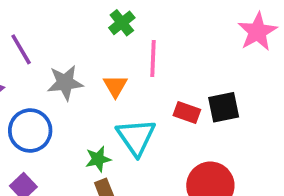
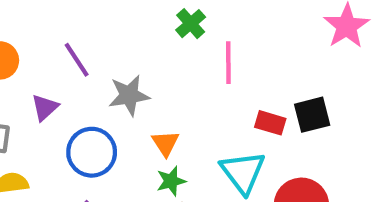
orange triangle: (115, 86) -> (165, 143), moved
cyan triangle: (136, 137) -> (243, 172), moved

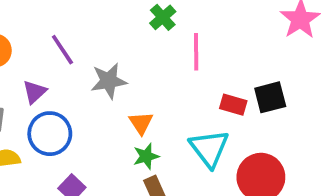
blue circle: (92, 152) -> (50, 134), moved

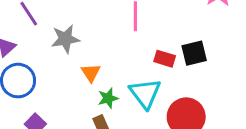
green star: (146, 156) -> (108, 98), moved

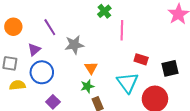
black square: (194, 53) -> (170, 68), moved
green star: (108, 98) -> (87, 86), moved

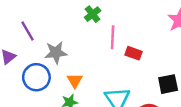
red rectangle: (141, 59) -> (133, 53), moved
blue circle: (42, 72) -> (36, 77), moved

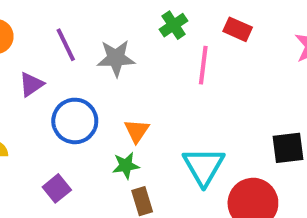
gray star: (56, 53) -> (116, 58), moved
red rectangle: (133, 53) -> (238, 29), moved

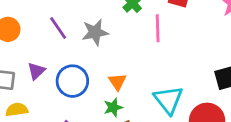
purple triangle: (31, 84) -> (36, 71), moved

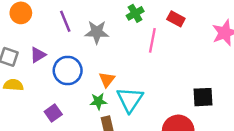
cyan triangle: (168, 100) -> (130, 100), moved

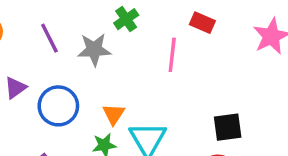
green cross: (135, 13) -> (126, 19), moved
black square: (203, 97) -> (228, 127), moved

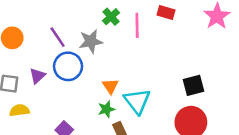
pink line: (172, 55) -> (137, 25), moved
blue circle: (58, 106) -> (68, 66), moved

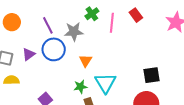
red rectangle: (166, 12) -> (136, 15), turned 32
orange triangle: (110, 86) -> (86, 61), moved

